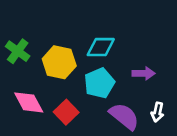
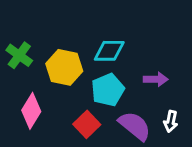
pink diamond: (29, 102) -> (31, 111), turned 60
red square: (66, 112) -> (87, 124), moved

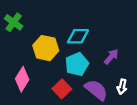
green cross: (19, 55) -> (14, 22), moved
purple arrow: (156, 79) -> (111, 57), turned -49

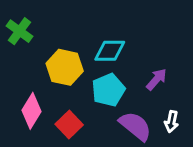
red square: (62, 89) -> (69, 124), moved

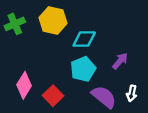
green cross: (19, 31) -> (15, 24), turned 30
yellow hexagon: (65, 67) -> (53, 20), moved

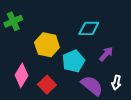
yellow hexagon: (53, 20) -> (47, 45), moved
cyan diamond: (84, 39) -> (89, 28), moved

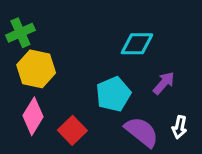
yellow hexagon: (47, 45) -> (36, 69), moved

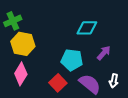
cyan pentagon: (113, 94) -> (72, 60), turned 30
red square: (72, 130) -> (58, 83), moved

